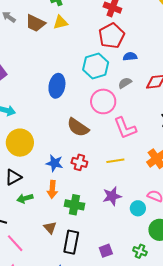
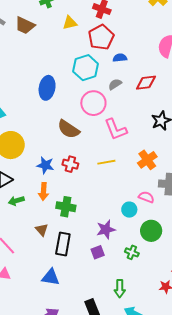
yellow triangle: (60, 22) -> (70, 23), moved
purple star: (112, 196) -> (106, 229), moved

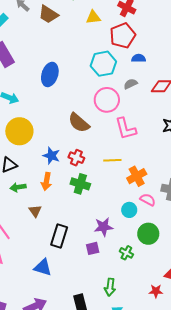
blue ellipse: (47, 88) -> (50, 74), moved
orange cross: (147, 160) -> (137, 176), moved
green cross: (66, 207) -> (80, 184), moved
brown triangle: (42, 230) -> (35, 211), moved

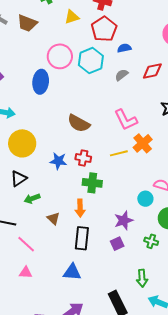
pink circle: (107, 100) -> (60, 56), moved
orange cross: (137, 176) -> (143, 143), moved
orange arrow: (46, 181) -> (80, 208), moved

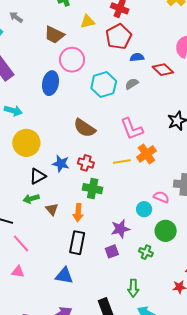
brown trapezoid: (27, 23) -> (54, 35), moved
cyan hexagon: (91, 61) -> (104, 85), moved
red diamond: (152, 71) -> (163, 70), moved, turned 50
black triangle: (19, 178) -> (38, 176), moved
brown triangle: (53, 218) -> (52, 209), moved

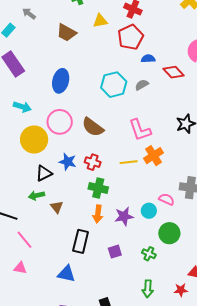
pink circle: (72, 60) -> (60, 122), moved
orange arrow: (78, 213) -> (98, 214), moved
purple star: (120, 229) -> (124, 216), moved
green arrow: (133, 288) -> (148, 289), moved

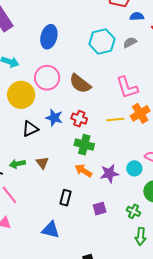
green arrow: (36, 195) -> (17, 164), moved
orange arrow: (98, 214) -> (83, 171), turned 114
black rectangle: (81, 241) -> (65, 198), size x0.7
green arrow: (148, 289) -> (141, 236), moved

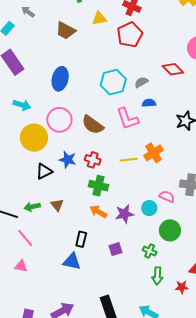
blue semicircle: (137, 16) -> (149, 103), moved
pink L-shape: (127, 87) -> (127, 119), moved
blue triangle: (51, 230) -> (72, 261), moved

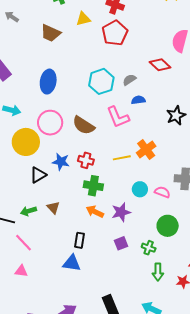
cyan circle: (149, 208) -> (140, 189), moved
purple square: (116, 249) -> (121, 243), moved

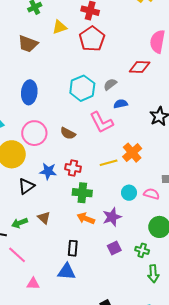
red diamond: (160, 65) -> (140, 67), turned -35
brown semicircle: (84, 125) -> (68, 133), size x0.7
pink triangle: (21, 271) -> (33, 284), moved

